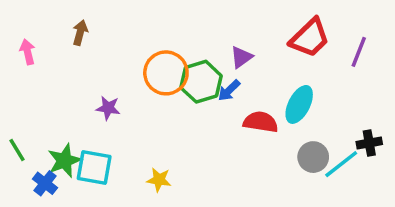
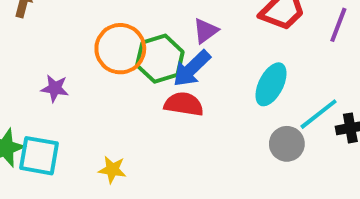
blue arrow: (229, 90) -> (192, 68), size x1.5
red semicircle: (261, 122) -> (184, 104), moved
cyan line: (341, 164) -> (319, 114), moved

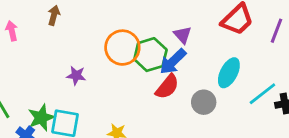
purple triangle: (206, 31) -> (183, 35), turned -36
red semicircle: (184, 104) -> (167, 87), turned 120
gray circle: (287, 144) -> (204, 102), moved

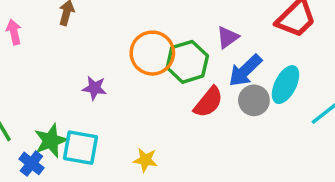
purple triangle: (183, 35) -> (228, 37), turned 36
blue arrow: (173, 62) -> (245, 71), moved
gray circle: (204, 102) -> (254, 100), moved

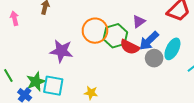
purple star: (94, 88) -> (61, 51), size x1.6
red semicircle: (208, 102) -> (130, 47), moved, turned 78

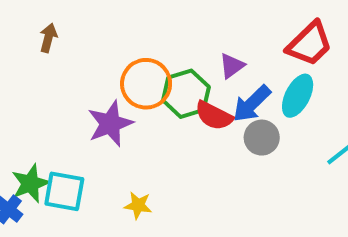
cyan ellipse: (172, 49) -> (298, 96), moved
purple star: (61, 51) -> (110, 124), moved, turned -30

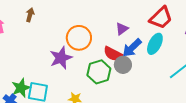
green hexagon: (186, 94) -> (99, 72), moved
gray circle: (262, 138) -> (123, 65), moved

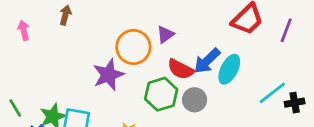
purple triangle: (122, 29) -> (165, 34), moved
cyan ellipse: (155, 44) -> (229, 69), moved
gray circle: (123, 65) -> (195, 100), moved

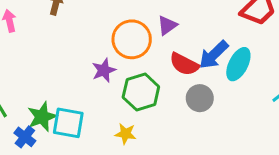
purple star: (108, 75) -> (104, 70), size x0.7
green hexagon: (161, 94) -> (141, 92), moved

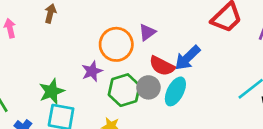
cyan ellipse: (238, 64) -> (175, 91), moved
gray circle: (200, 98) -> (149, 87), moved
green star: (42, 117) -> (52, 91), moved

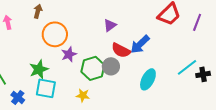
orange circle: (116, 44) -> (55, 34), moved
cyan ellipse: (175, 91) -> (148, 79), moved

